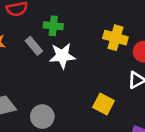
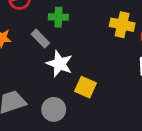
white star: (62, 56) -> (60, 64), moved, turned 30
yellow square: (104, 104) -> (86, 87), moved

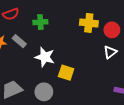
gray rectangle: (40, 39) -> (19, 41), moved

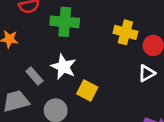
green cross: (40, 22) -> (65, 22), size x1.5
gray rectangle: (19, 41) -> (34, 76), moved

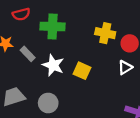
gray rectangle: (34, 76) -> (28, 54), moved
yellow square: (87, 90) -> (82, 71), moved

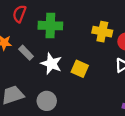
red semicircle: (21, 14) -> (19, 14), turned 126

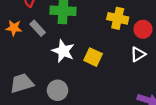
gray rectangle: (26, 53) -> (38, 28), moved

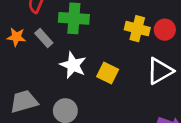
red circle: (143, 29) -> (165, 30), moved
white triangle: (138, 54) -> (160, 71), size x1.5

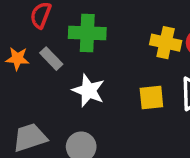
yellow square: (108, 73) -> (151, 98), moved, turned -30

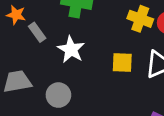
gray rectangle: (51, 59) -> (37, 32), moved

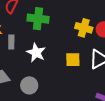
gray rectangle: (37, 32) -> (11, 42), turned 40

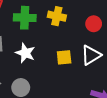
yellow cross: (84, 28) -> (57, 16), moved

